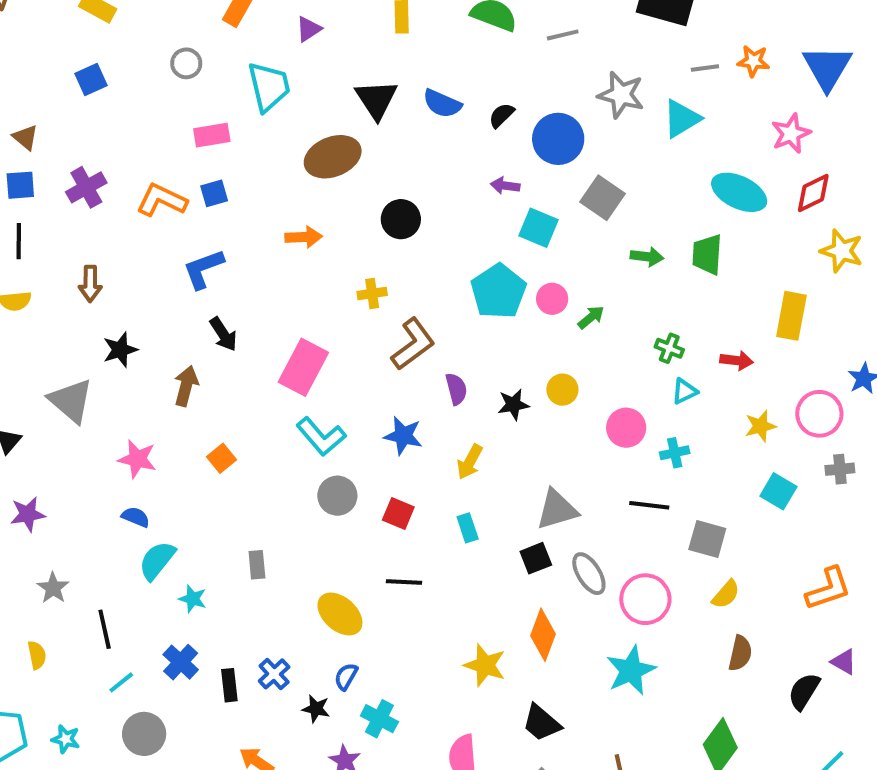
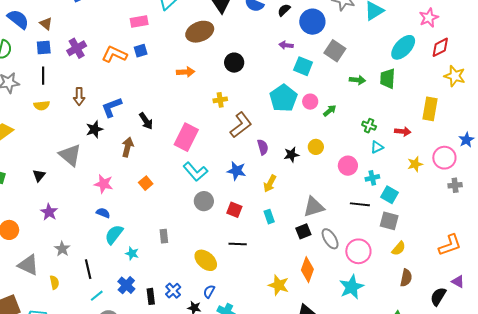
cyan ellipse: (739, 192) -> (403, 47), turned -72
blue L-shape: (203, 269) -> (112, 107), moved
cyan square: (778, 491) -> (389, 195), moved
purple star: (28, 514) -> (49, 212), turned -30

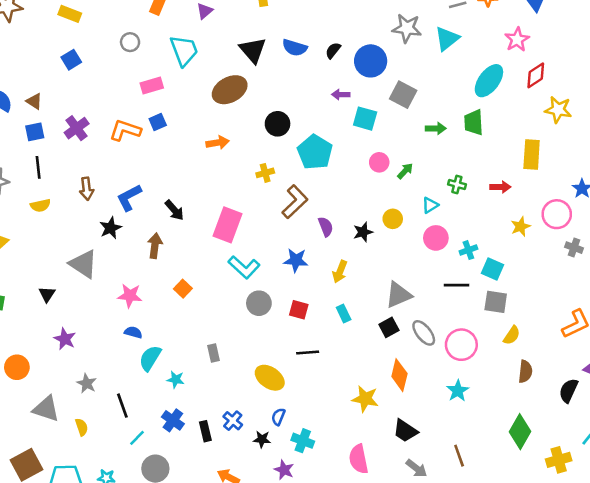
cyan pentagon: (283, 98) -> (315, 152), moved
cyan triangle: (377, 147) -> (430, 205), moved
gray cross: (455, 185) -> (574, 248), turned 32
cyan star: (352, 287) -> (458, 391), size x0.7

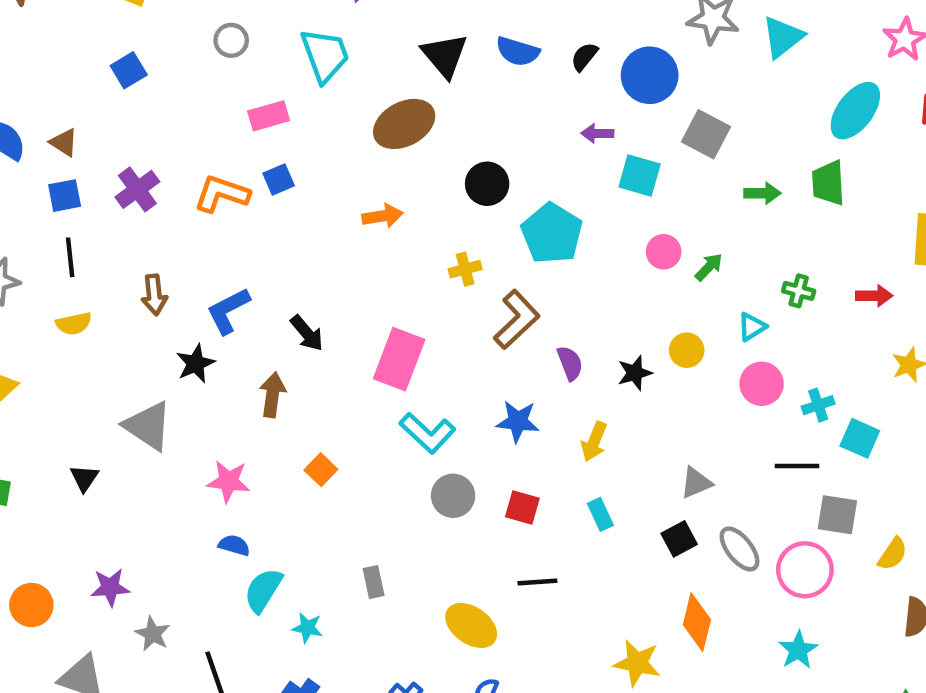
gray triangle: (399, 295) -> (696, 483), size x0.7
gray square: (496, 302) -> (837, 515), moved
purple star: (65, 339) -> (110, 587), moved, turned -30

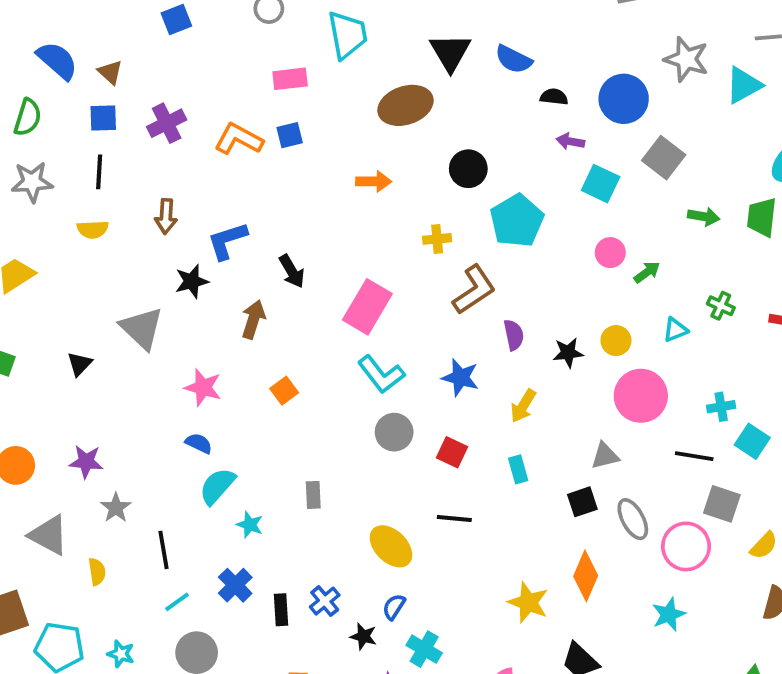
black semicircle: (584, 57) -> (554, 97), moved, turned 48
pink circle: (762, 384) -> (641, 396), moved, size x1.4

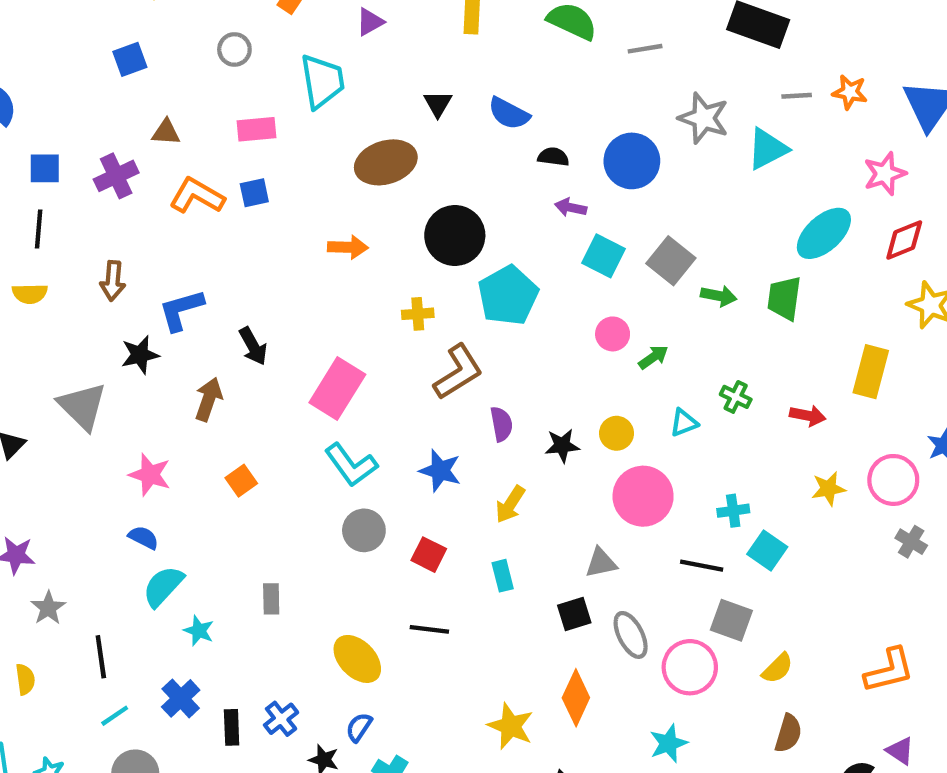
black triangle: (450, 52) -> (438, 104), size x0.6
brown triangle: (110, 72) -> (166, 132), moved, turned -40
gray square: (664, 158) -> (671, 261), moved
black circle: (468, 169) -> (455, 236), size x1.4

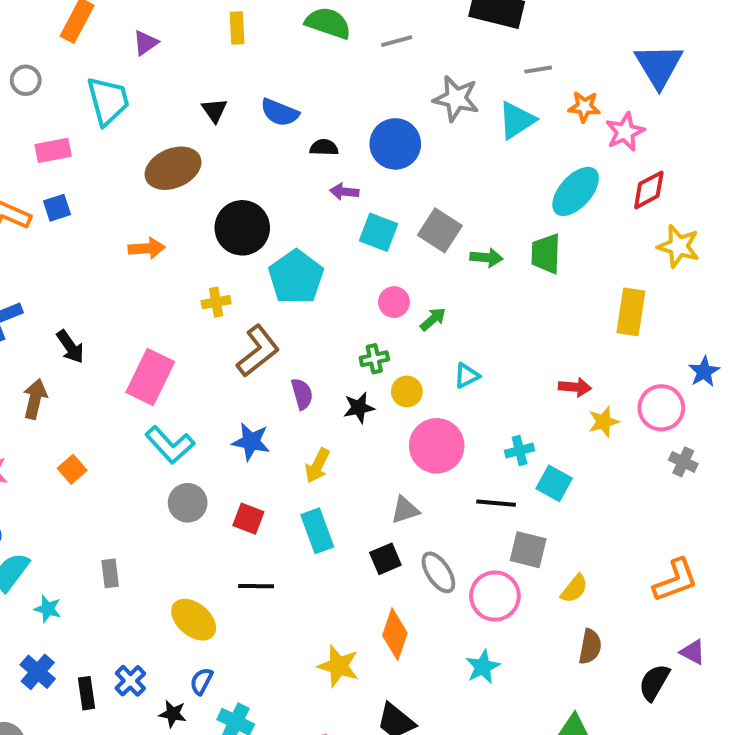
orange star: (850, 92) -> (584, 107), moved
green cross: (736, 397) -> (374, 359), moved, turned -32
red arrow: (808, 416) -> (575, 387), moved
cyan rectangle: (503, 576) -> (317, 531), size x1.5

